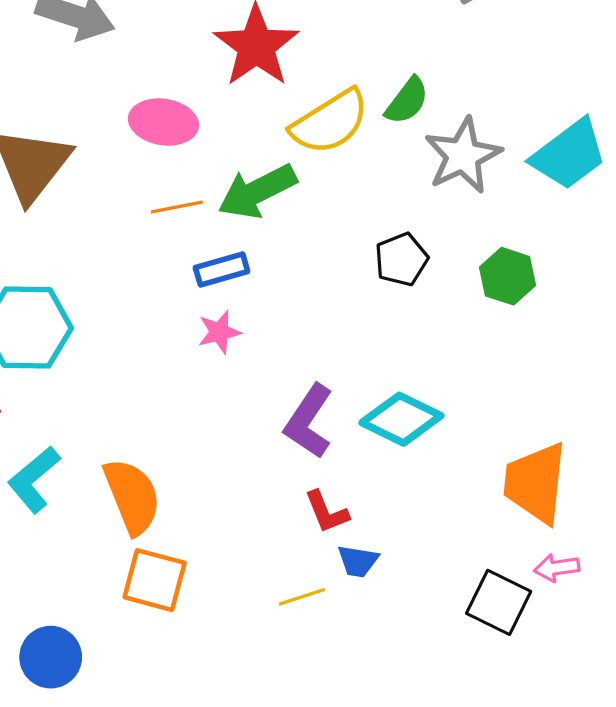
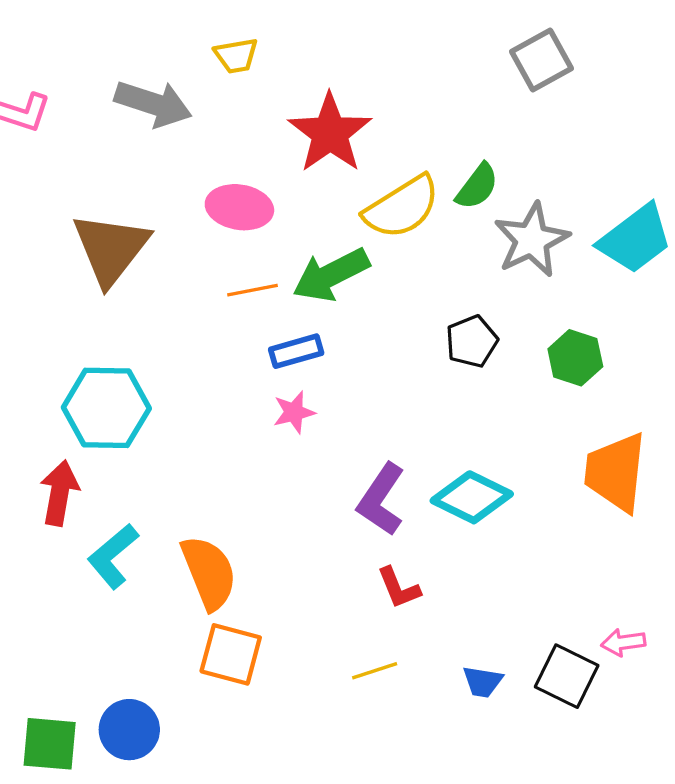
orange trapezoid: (535, 483) -> (616, 472), moved
blue trapezoid: (358, 561) -> (483, 682), moved

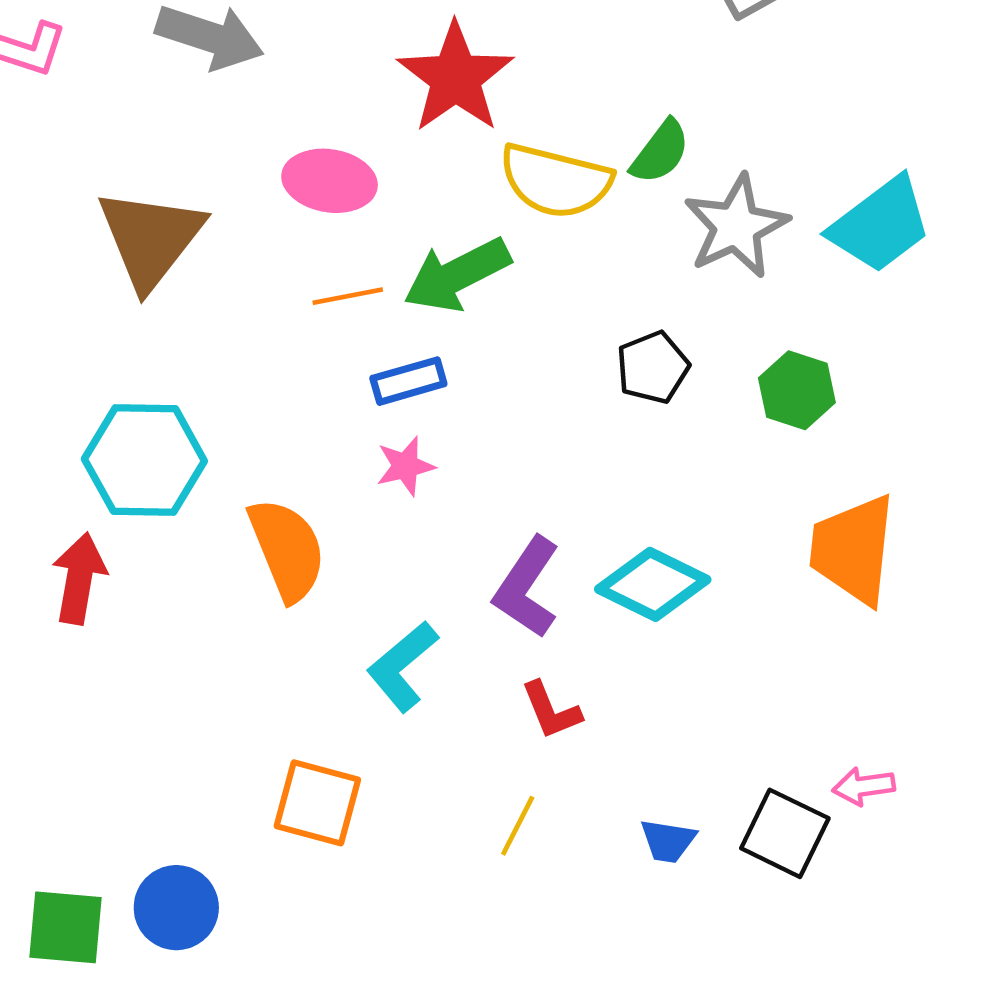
yellow semicircle: (402, 207) -> (556, 181), turned 46
cyan L-shape: (113, 556) -> (402, 666), moved
orange semicircle: (209, 573) -> (287, 550), moved
yellow line: (375, 671) -> (518, 826), turned -45

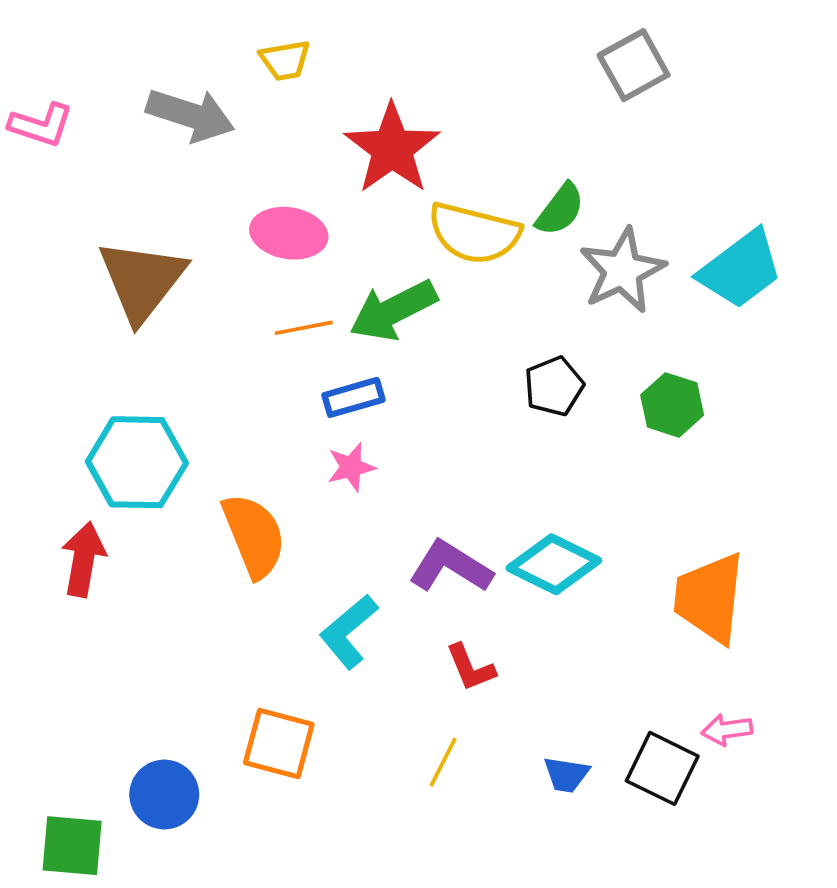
orange trapezoid: (853, 550) -> (709, 598), moved
purple L-shape: (527, 587) -> (451, 567), turned 88
blue circle: (176, 908) -> (164, 795), moved

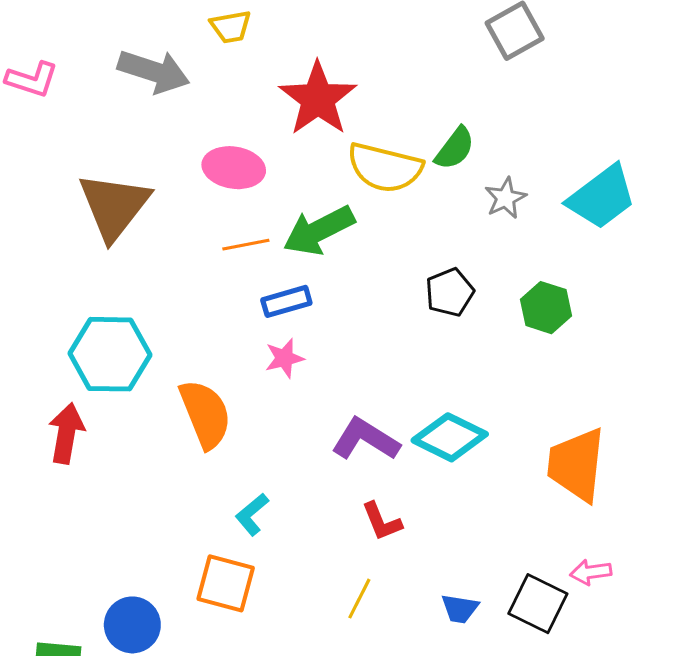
gray star: (622, 271) -> (505, 198), size x0.6
cyan L-shape: (349, 631) -> (252, 514), moved, size x0.7

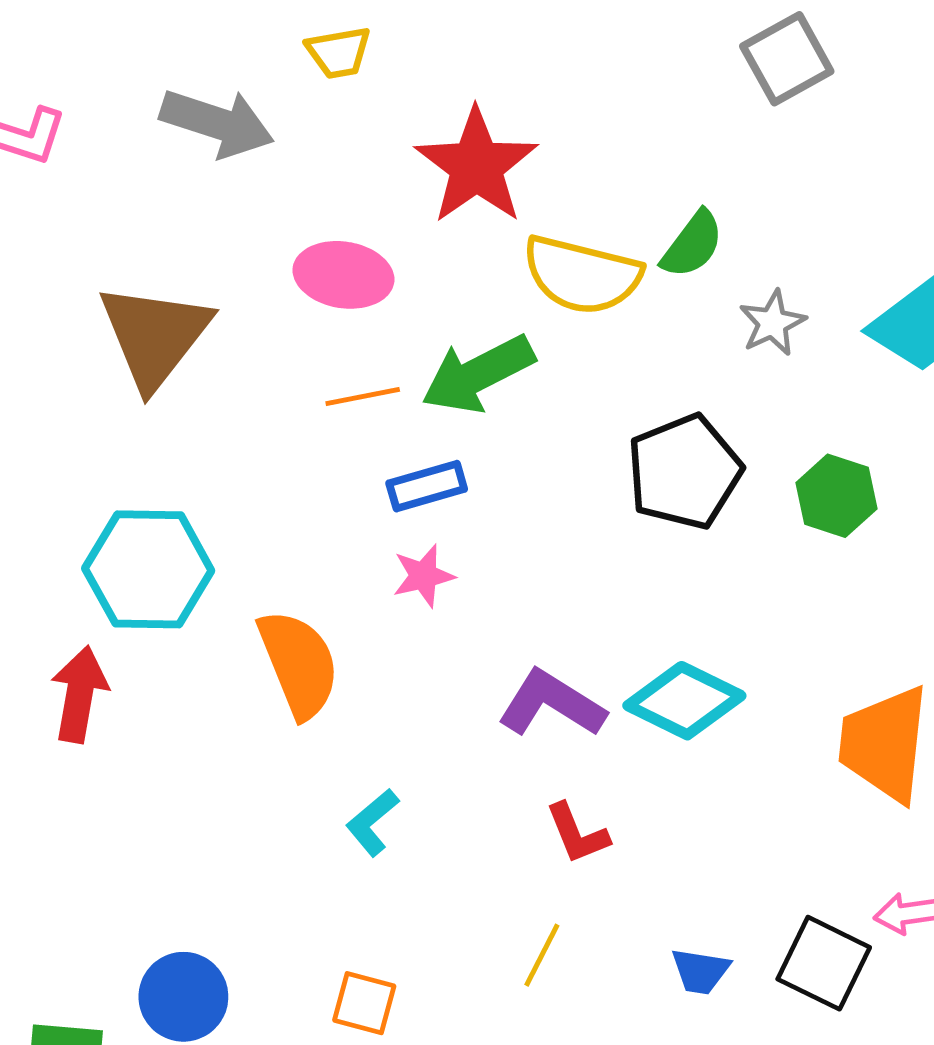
black pentagon: (450, 292) -> (684, 472), size x1.5
orange square: (226, 583) -> (364, 1003), moved, size x0.7

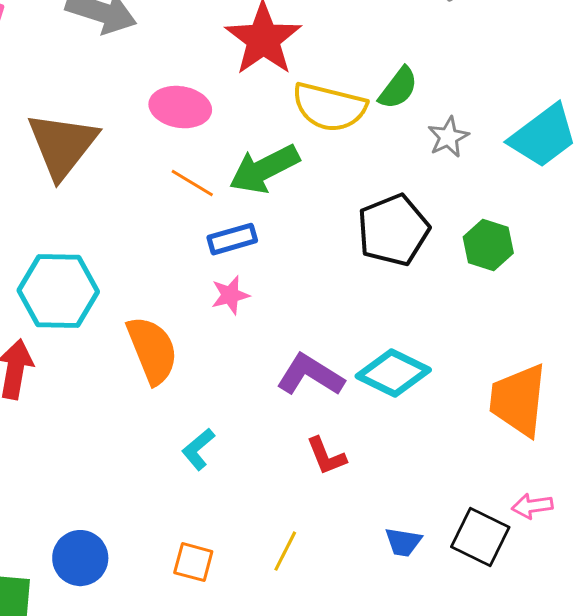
orange line: (363, 397) -> (192, 183), turned 42
yellow line: (542, 955) -> (285, 551), moved

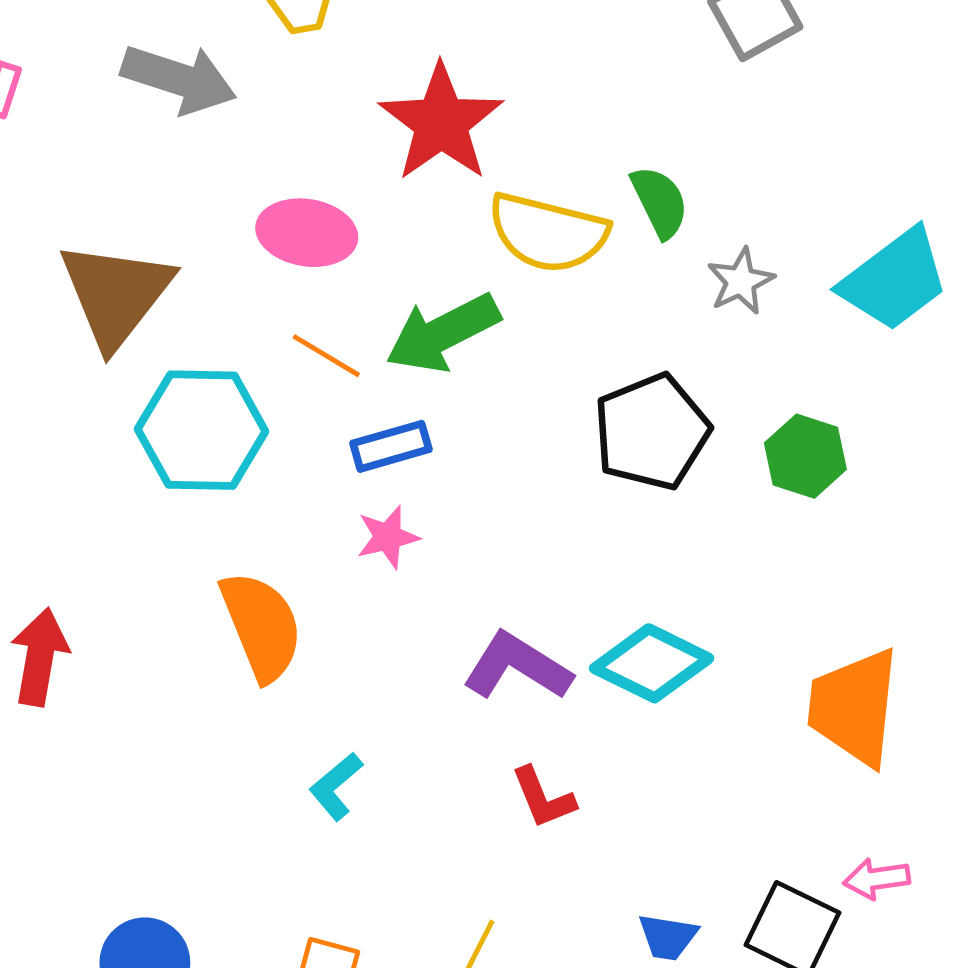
green semicircle: (398, 88) -> (660, 202), turned -63
cyan hexagon: (58, 291) -> (202, 430), moved

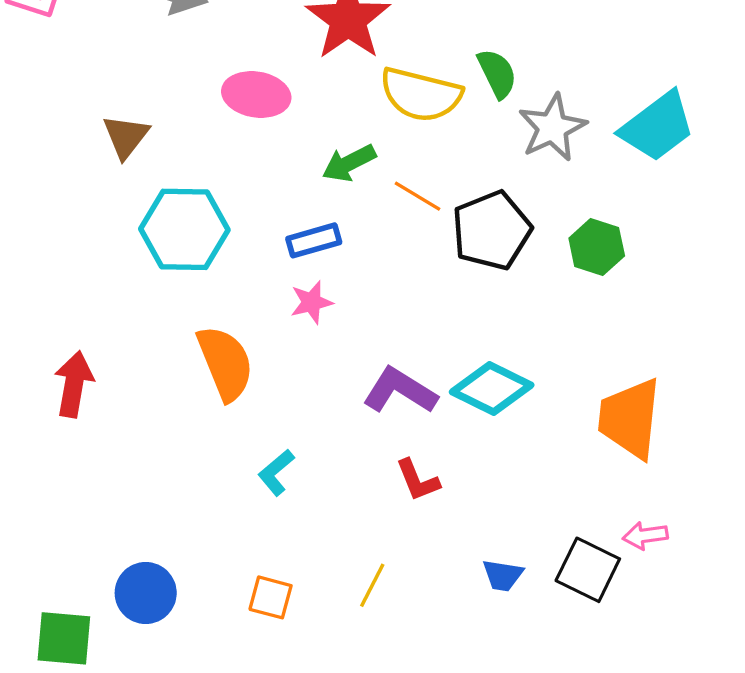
gray star: (741, 281) -> (552, 128), size x1.5
brown triangle: (116, 294) -> (126, 136), size x0.6
green arrow: (443, 333) -> (349, 163), size x0.7
orange line: (326, 356) -> (418, 196), moved

